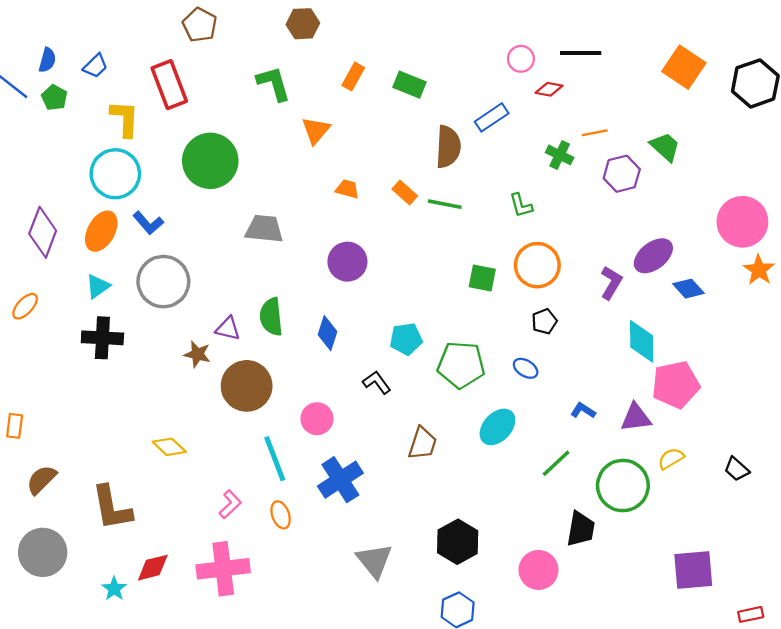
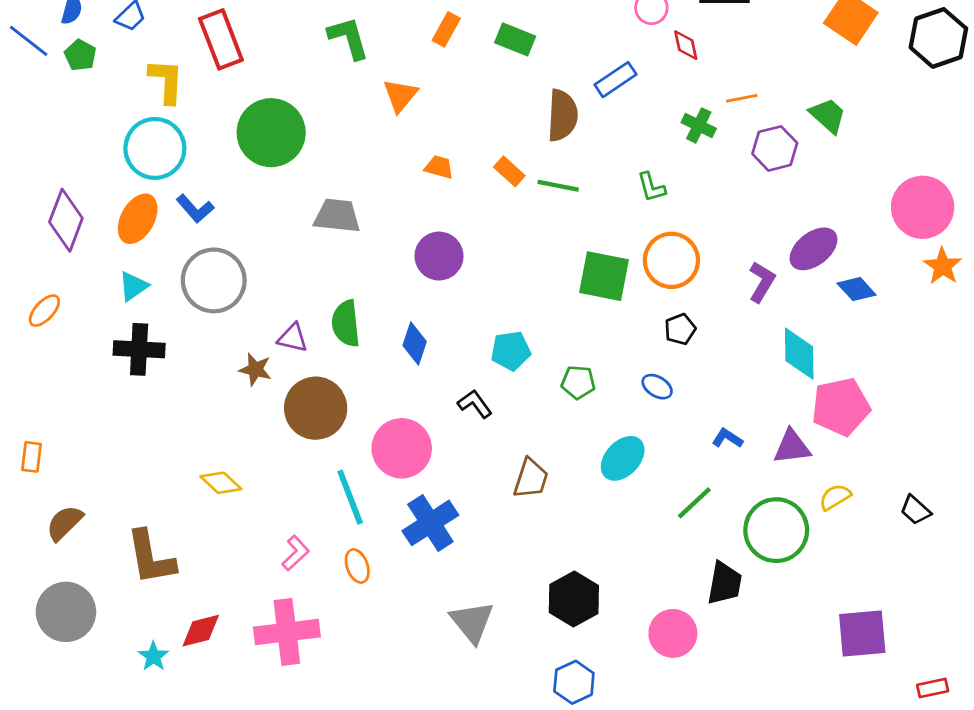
red diamond: (549, 89) -> (686, 45), turned 68
green square: (482, 278) -> (604, 276), size x1.5
green pentagon: (461, 365) -> (578, 382), size x0.6
pink circle: (317, 419) -> (402, 448), size x1.5

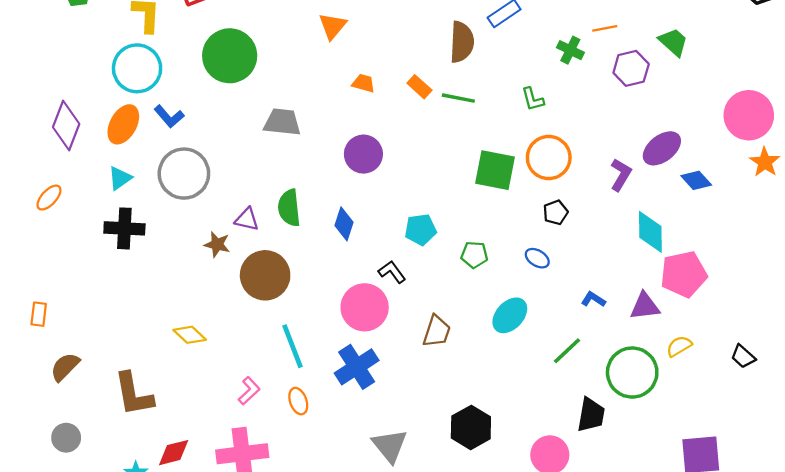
pink circle: (402, 448) -> (365, 307), moved
gray circle: (66, 612) -> (66, 438), size x0.6

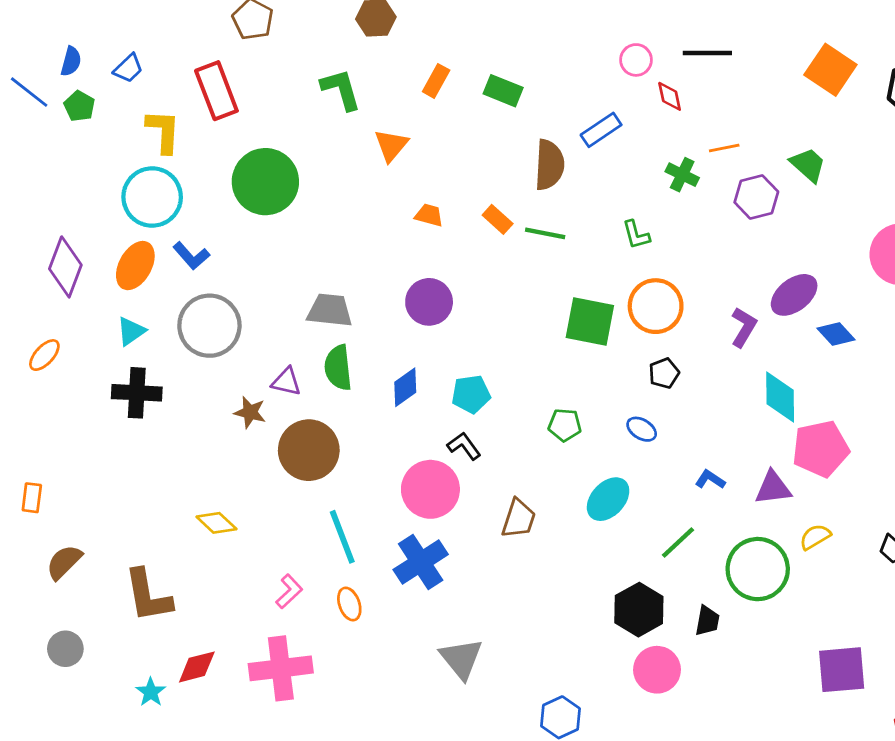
gray trapezoid: (282, 122) -> (330, 310), moved
blue diamond: (344, 224) -> (405, 387), turned 36
cyan pentagon: (421, 230) -> (471, 394), moved
black trapezoid: (591, 415) -> (707, 621), size x0.7
black hexagon: (471, 427) -> (639, 610), moved

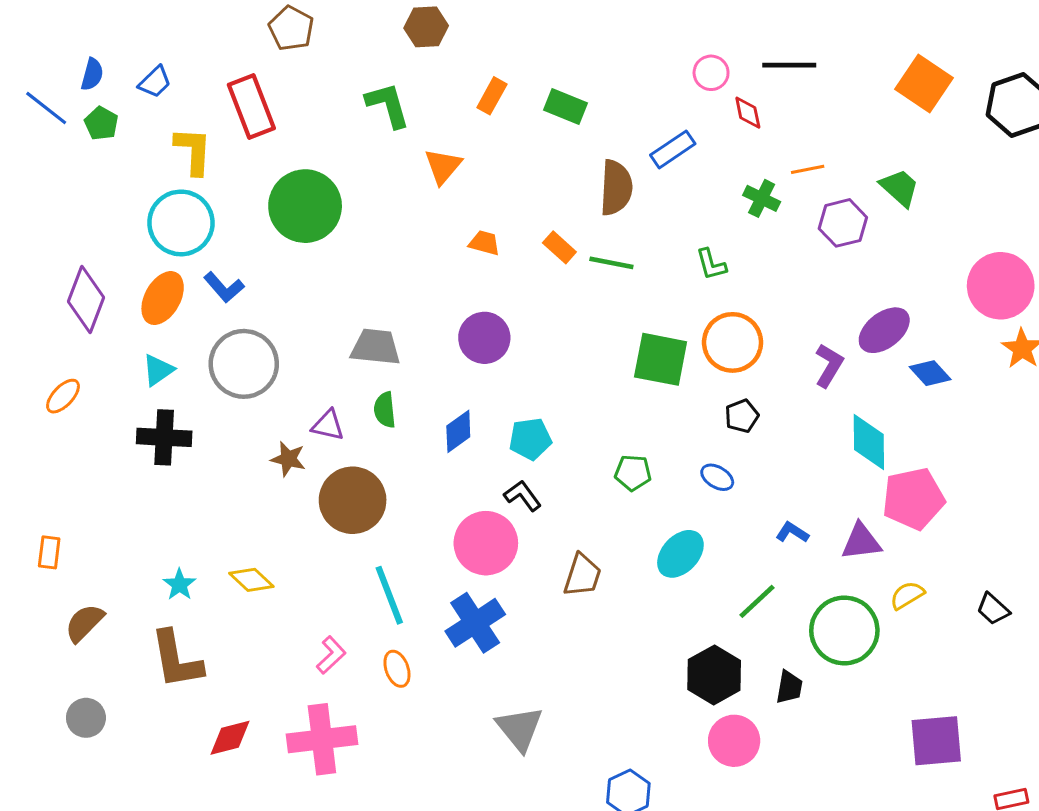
green semicircle: (338, 368) -> (385, 410), size x0.7
cyan star: (151, 692) -> (179, 585), moved

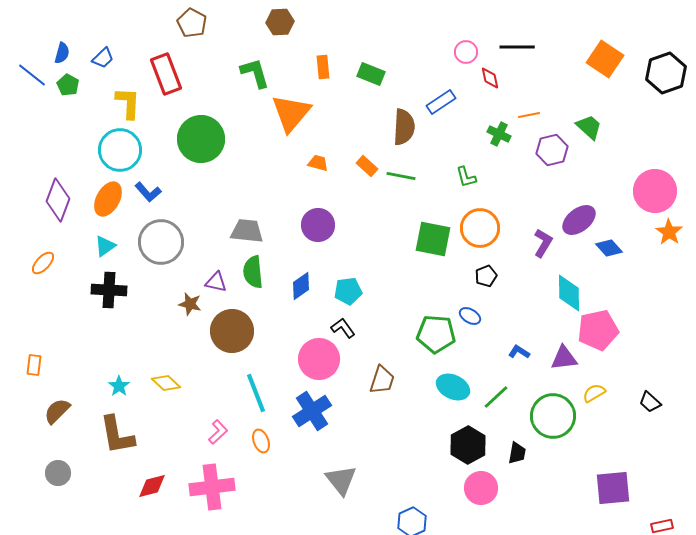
orange rectangle: (492, 96) -> (323, 67), turned -35
orange triangle: (443, 166) -> (291, 113), size x1.6
green semicircle: (385, 410) -> (253, 272), size x1.4
green pentagon: (633, 473) -> (436, 334), moved, size x1.6
cyan ellipse: (680, 554) -> (453, 387), moved, turned 72

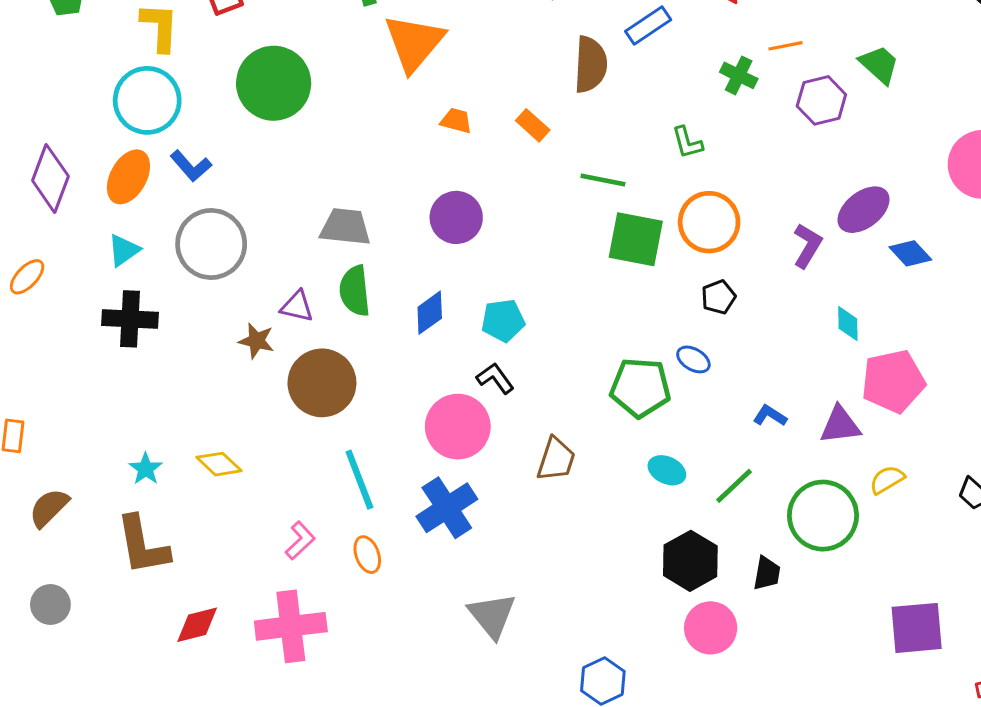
green line: (401, 176) -> (603, 180), moved
cyan diamond: (569, 293) -> (848, 324), size x0.6
cyan ellipse: (453, 387) -> (667, 470), size x0.7

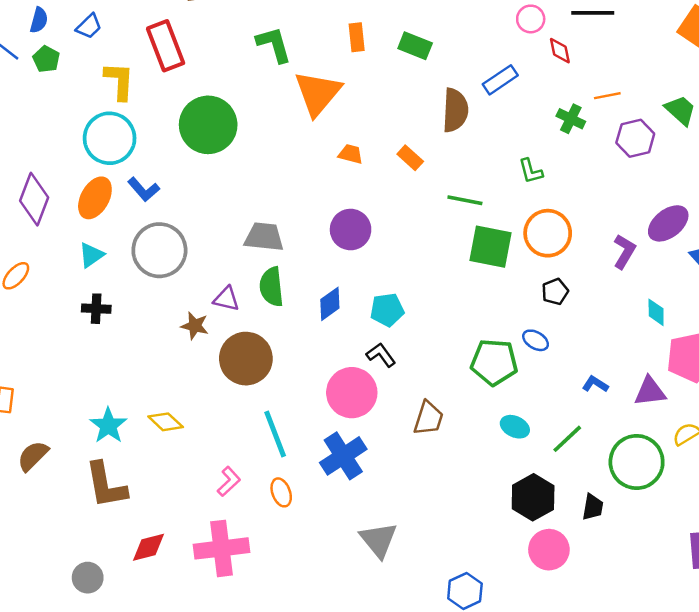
black cross: (130, 319) -> (96, 309), size x0.7
cyan star: (146, 469) -> (108, 425), size x1.4
gray circle: (50, 605) -> (88, 578), moved

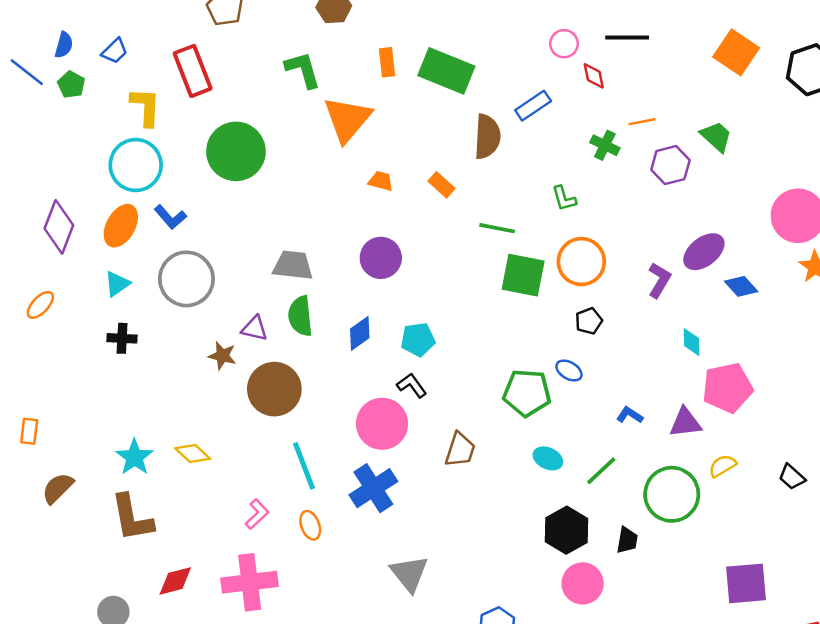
green rectangle: (415, 46) -> (446, 71), size x1.6

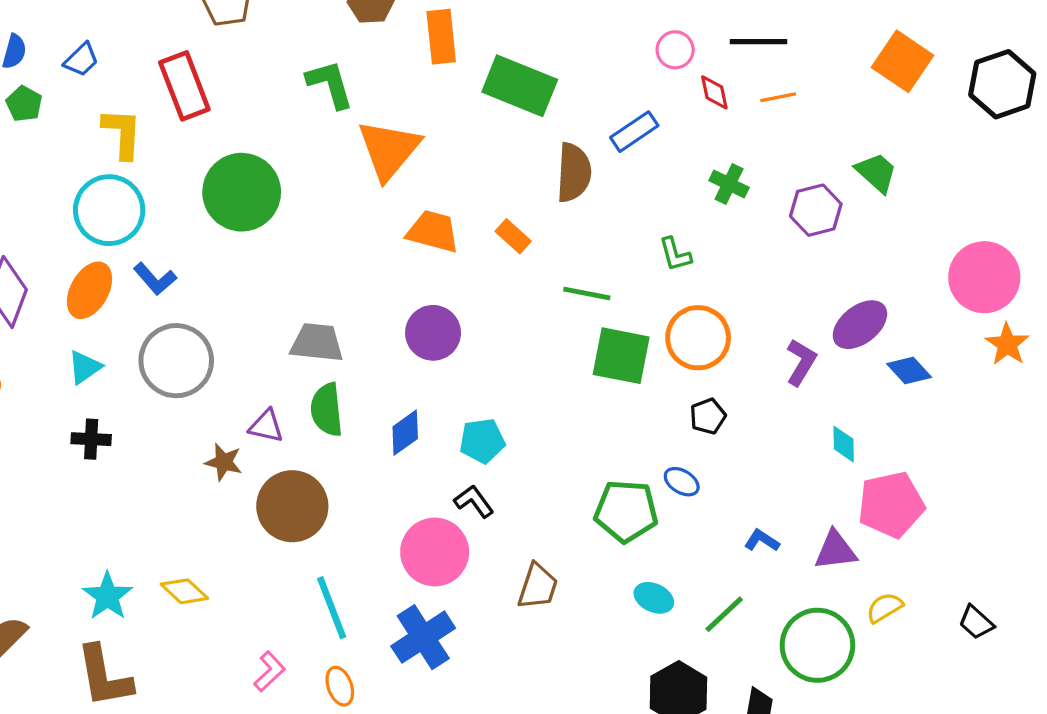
orange rectangle: (387, 62) -> (441, 37), moved, size x1.4
orange line: (642, 122) -> (778, 97), moved
orange trapezoid: (381, 181) -> (433, 231), size x1.6

